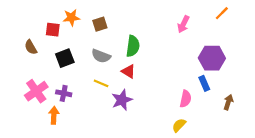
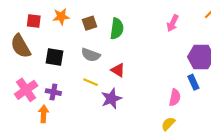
red square: (53, 30) -> (34, 21), moved
green semicircle: (133, 46) -> (117, 29), moved
brown semicircle: (31, 47) -> (21, 46), size x1.6
black square: (65, 58) -> (55, 57), turned 30

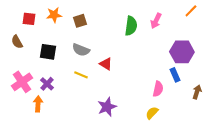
green semicircle: (117, 29) -> (131, 26), moved
brown semicircle: (21, 46) -> (17, 42), size x0.6
purple cross: (53, 92) -> (47, 84), turned 32
purple star: (111, 99) -> (107, 107), moved

